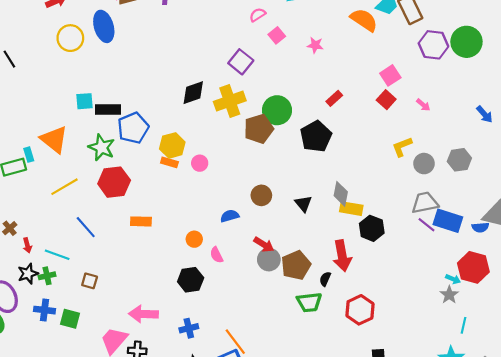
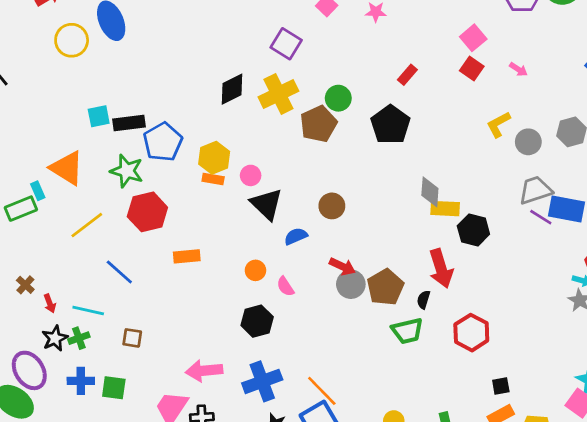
green circle: (277, 110) -> (338, 98), size x0.7
black triangle: (303, 204) -> (267, 204), moved, size x1.5
blue cross: (189, 328) -> (262, 381), size x1.6

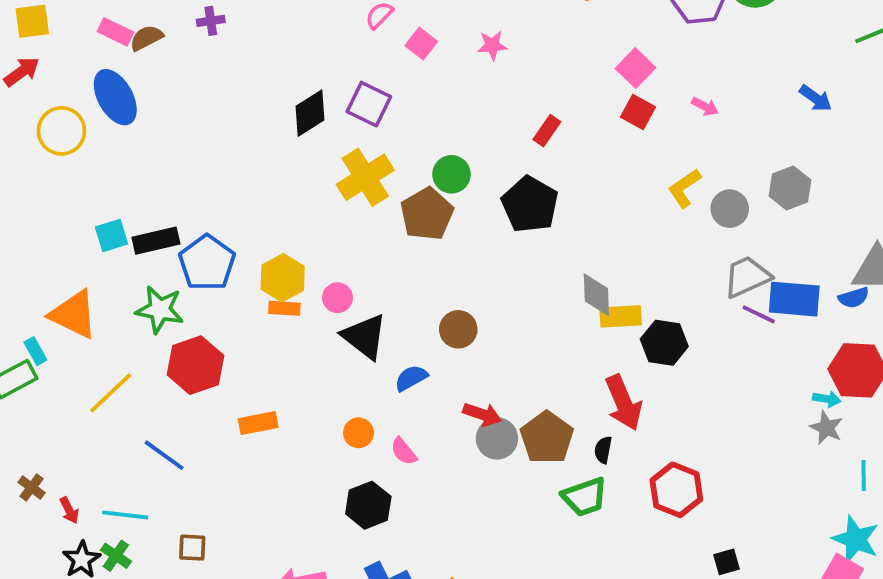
black diamond: (232, 89) -> (310, 113), moved
green cross: (79, 338) -> (116, 556), turned -30

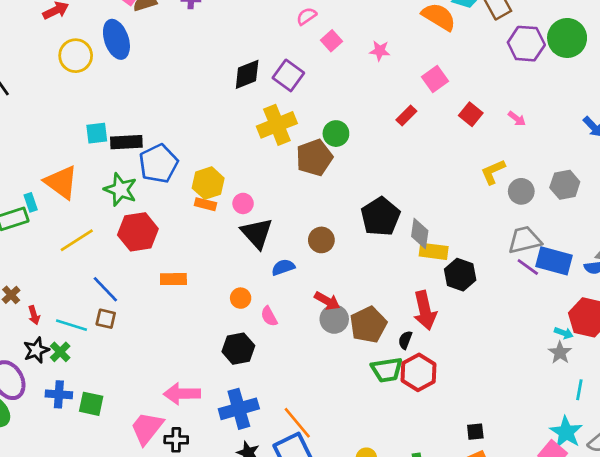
pink square: (636, 68) -> (435, 79), moved
black pentagon: (530, 204) -> (380, 217), moved
red hexagon: (676, 490) -> (418, 372), moved
brown square: (192, 548) -> (106, 319), moved

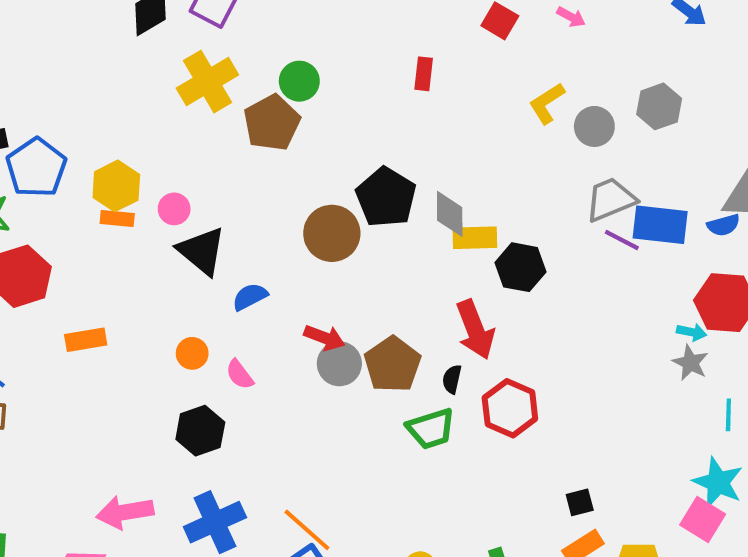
red rectangle: (406, 116) -> (424, 74), moved, turned -30
brown circle: (321, 240) -> (332, 233), moved, size x1.4
red hexagon: (418, 372) -> (510, 408), moved

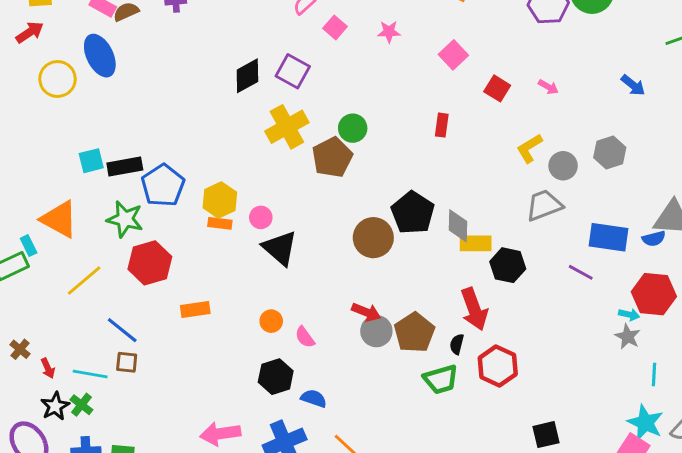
gray trapezoid: (611, 200) -> (544, 205), moved
purple line: (622, 240) -> (581, 272), moved
blue semicircle: (250, 297) -> (314, 398), moved, turned 45
black square: (580, 502) -> (546, 435), size x1.4

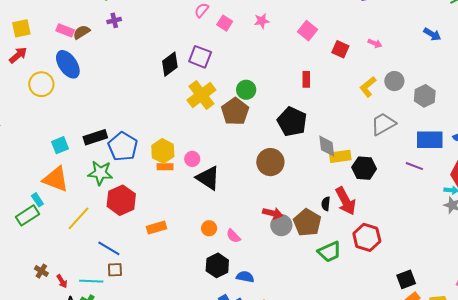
gray hexagon: (610, 153) -> (425, 96), moved
cyan square: (91, 161) -> (60, 145), moved
gray circle: (563, 166) -> (394, 81), moved
black pentagon: (413, 213) -> (292, 122), moved
black semicircle: (457, 344) -> (326, 204), moved

